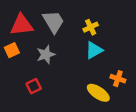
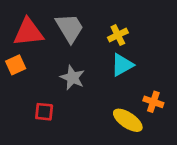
gray star: (46, 55) -> (72, 78), moved, turned -30
red square: (34, 86) -> (44, 112), turned 32

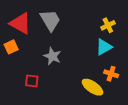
red triangle: (28, 32) -> (20, 23), turned 35
yellow cross: (118, 35) -> (108, 25), moved
cyan triangle: (122, 65) -> (104, 47), moved

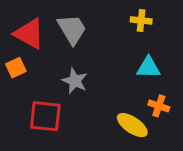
yellow cross: (108, 25) -> (141, 20), moved, turned 32
cyan triangle: (104, 47) -> (148, 68), turned 30
red square: (32, 81) -> (45, 116), size x1.6

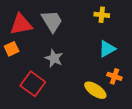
red triangle: (29, 34) -> (21, 24), turned -40
cyan triangle: (148, 68) -> (107, 49), turned -30
red square: (45, 116) -> (33, 84), turned 30

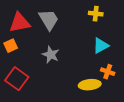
red square: (33, 84) -> (17, 79), moved
yellow ellipse: (95, 90) -> (90, 85), turned -40

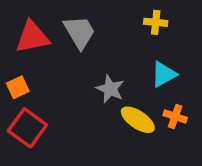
orange square: (11, 46) -> (18, 87), moved
gray star: (51, 55) -> (110, 89), moved
yellow ellipse: (90, 85) -> (138, 120), moved, turned 40

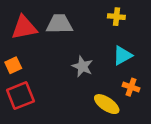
gray trapezoid: (79, 32) -> (59, 24), turned -60
yellow ellipse: (138, 120) -> (107, 104), moved
red square: (27, 128) -> (20, 96), turned 32

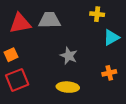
cyan triangle: (122, 55) -> (111, 37), moved
orange cross: (131, 87) -> (109, 73), turned -32
yellow ellipse: (107, 104) -> (68, 87), moved, turned -30

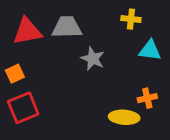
cyan triangle: (111, 37) -> (150, 50), turned 36
gray star: (69, 56) -> (93, 59), moved
yellow ellipse: (68, 87) -> (124, 117), moved

